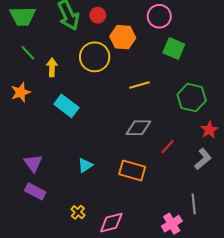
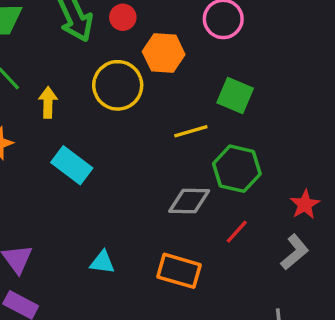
green square: (174, 49) -> (235, 96), moved
green hexagon: (192, 98) -> (237, 169), moved
cyan triangle: (85, 165) -> (102, 262), turned 42

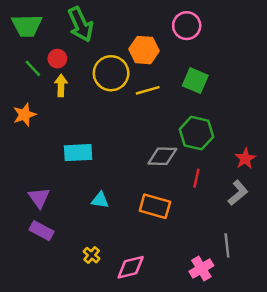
red circle: (123, 17) -> (57, 59), moved
yellow line: (191, 131) -> (148, 90), moved
cyan rectangle: (72, 165) -> (78, 153), moved, turned -40
red line: (237, 232) -> (196, 178), turned -30

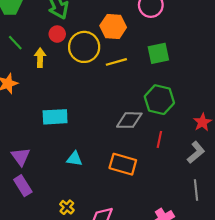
red circle: (57, 59) -> (57, 34), moved
green square: (195, 81) -> (158, 53), turned -35
purple rectangle: (41, 231) -> (23, 186), turned 30
gray line: (227, 245) -> (196, 190), moved

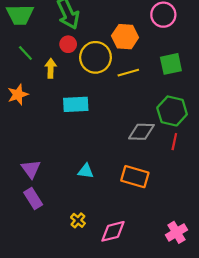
cyan rectangle: (55, 117) -> (76, 104), moved
red line: (159, 139) -> (174, 142), moved

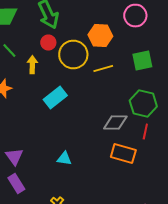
cyan rectangle: (76, 104) -> (55, 98), turned -35
orange rectangle: (135, 177) -> (123, 154), moved

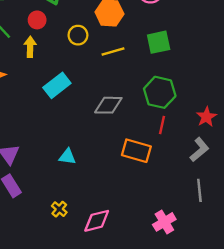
red circle: (48, 42) -> (37, 20), moved
yellow circle: (73, 54) -> (78, 35), size x0.6
gray diamond: (115, 122) -> (108, 105), moved

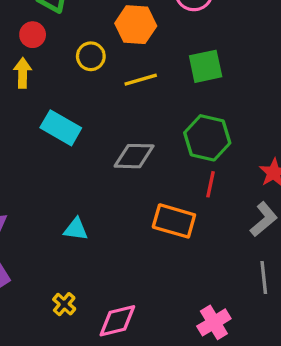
cyan rectangle: (57, 85) -> (61, 128), turned 68

